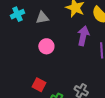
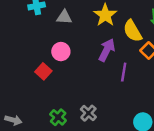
red square: (39, 85) -> (43, 71), moved

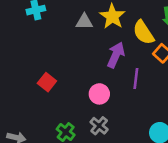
gray triangle: (64, 17) -> (84, 22), moved
pink circle: (61, 52) -> (99, 94), moved

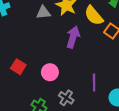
purple line: (136, 79) -> (94, 82), moved
pink circle: (99, 94) -> (50, 72), moved

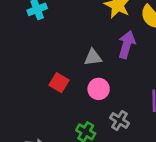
gray triangle: (43, 12) -> (93, 57), moved

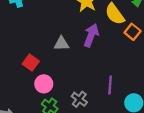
pink circle: (99, 89) -> (44, 84), moved

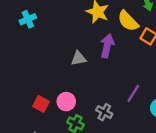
red square: (31, 63) -> (41, 104), moved
purple line: (110, 85) -> (133, 93), turned 36

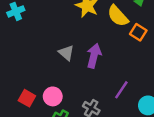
purple arrow: (107, 46) -> (94, 56), moved
gray triangle: (78, 58) -> (66, 53), turned 49

